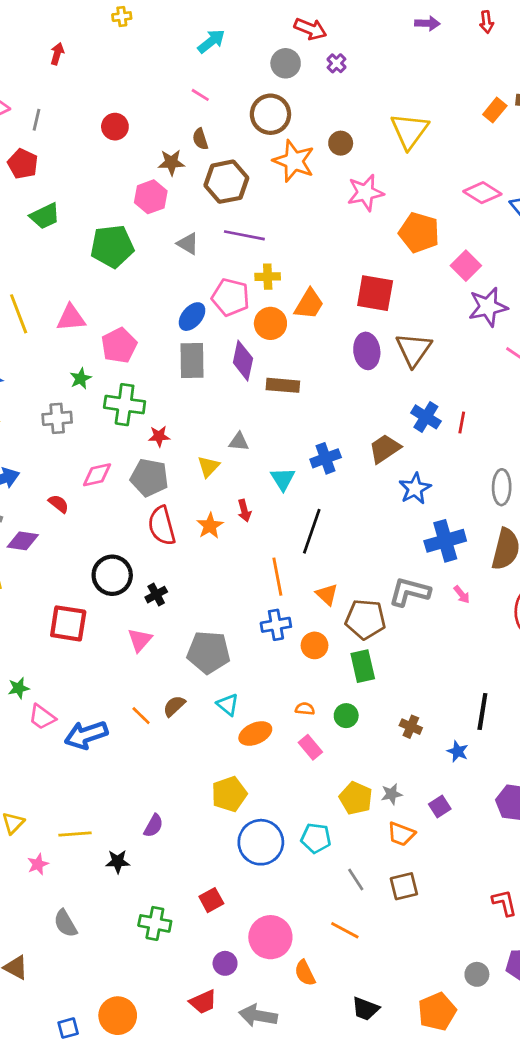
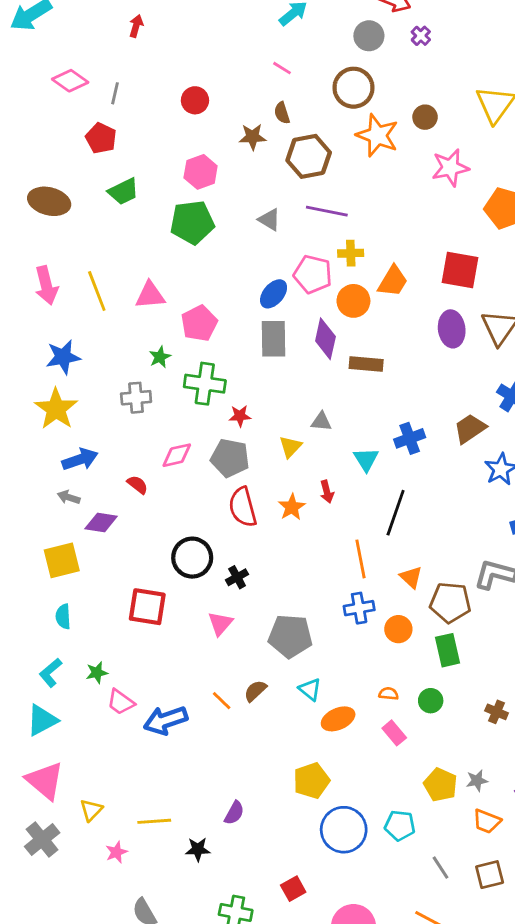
pink hexagon: (151, 197) -> (201, 172), moved

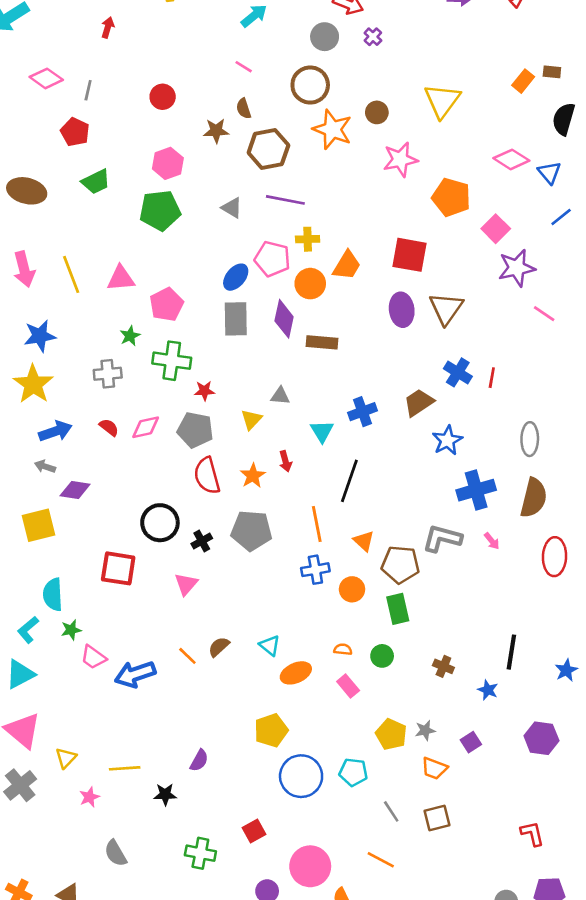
red semicircle: (137, 485) -> (109, 427), moved
cyan semicircle: (63, 616) -> (53, 595), moved, size x1.4
gray pentagon: (290, 636) -> (251, 531), moved

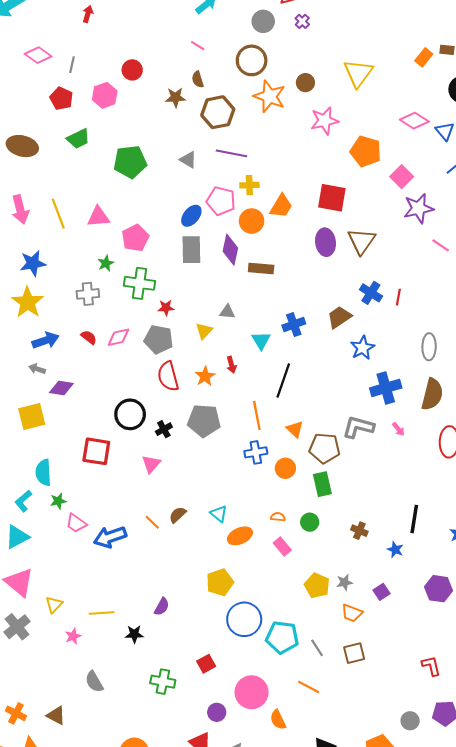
pink hexagon: (168, 163) -> (105, 95), moved
cyan pentagon: (353, 772) -> (282, 637), moved, size x1.4

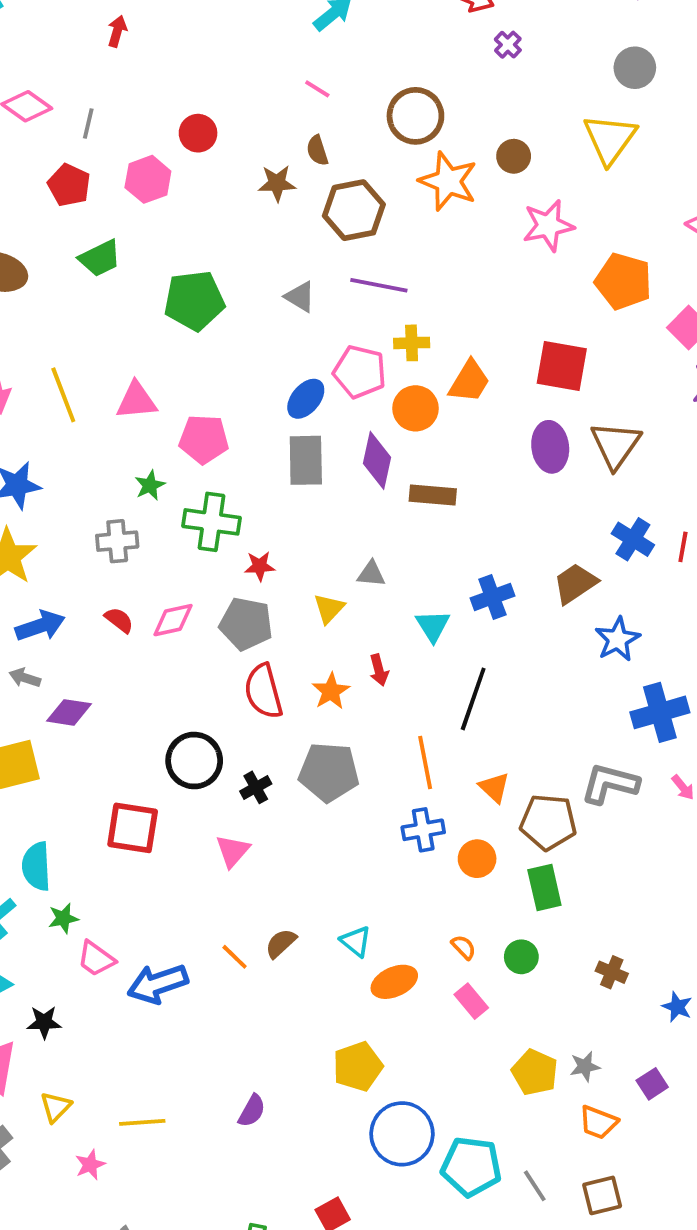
gray circle: (263, 21) -> (635, 68), moved
pink pentagon: (135, 238) -> (204, 439), turned 30
orange semicircle: (278, 517) -> (464, 947), turned 40
black star: (134, 634) -> (44, 1022), moved

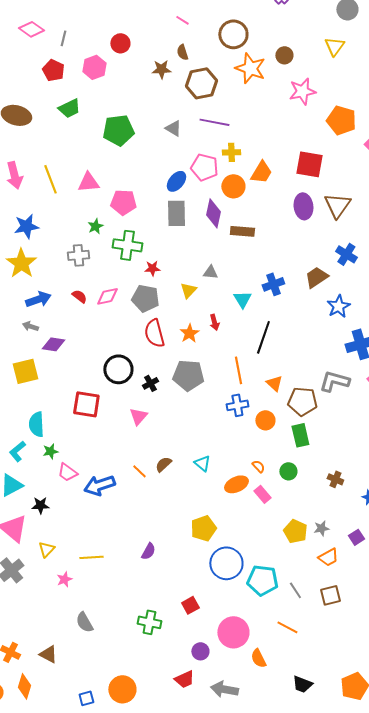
yellow triangle: (610, 139) -> (334, 46), size x0.7
orange ellipse: (394, 982) -> (236, 484), moved
orange trapezoid: (598, 1122) -> (328, 557), turned -50

